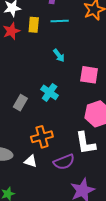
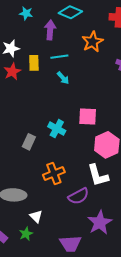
cyan arrow: (59, 55) -> (63, 78), moved
pink square: (89, 75) -> (88, 117), moved
white triangle: (31, 161) -> (36, 216), moved, turned 32

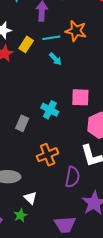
orange star: (92, 42) -> (76, 31), moved, turned -30
yellow rectangle: (34, 63) -> (26, 44), turned 35
purple semicircle: (78, 196) -> (72, 177), turned -50

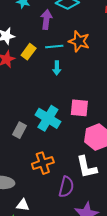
cyan arrow: (55, 59) -> (57, 68), turned 40
cyan cross: (50, 110) -> (48, 118), size x1.4
white triangle: (30, 198) -> (23, 205), turned -40

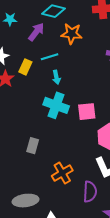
purple arrow: (46, 19) -> (36, 32), turned 42
orange star: (79, 41) -> (72, 34), moved
cyan cross: (48, 118) -> (56, 105), moved

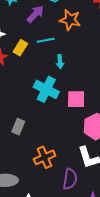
cyan arrow: (56, 77) -> (60, 62), moved

